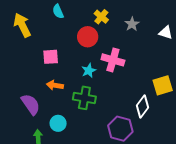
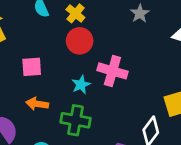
yellow cross: (101, 17) -> (75, 13), moved
gray star: (132, 24) -> (140, 13), moved

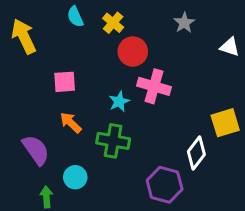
red circle: (80, 41) -> (133, 52), moved
orange arrow: (37, 104) -> (71, 123), turned 35

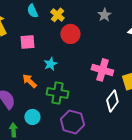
pink square: (65, 82) -> (27, 42), moved
pink cross: (154, 86) -> (102, 70), moved
cyan star: (119, 101) -> (50, 64), moved
purple hexagon: (165, 185) -> (72, 122), moved

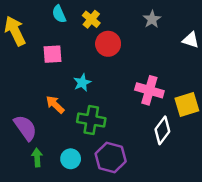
cyan circle: (32, 117) -> (71, 159), moved
green arrow: (13, 130) -> (37, 157), moved

